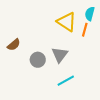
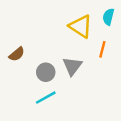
orange line: (85, 30) -> (102, 49), moved
cyan line: (66, 81) -> (46, 98), moved

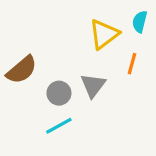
yellow triangle: (81, 26) -> (104, 34), turned 50
brown semicircle: (17, 54) -> (22, 70), size x1.5

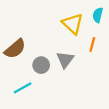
yellow triangle: (104, 34) -> (73, 24), turned -40
cyan line: (59, 126) -> (23, 88), moved

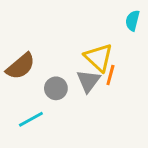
yellow triangle: (73, 24) -> (99, 57), moved
orange line: (92, 44) -> (110, 75), moved

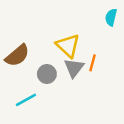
yellow triangle: (99, 57) -> (68, 46), moved

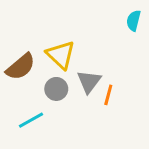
yellow triangle: (68, 46) -> (61, 55), moved
orange line: (93, 63) -> (108, 95), moved

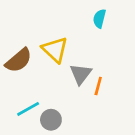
cyan semicircle: (134, 21) -> (100, 19), moved
gray circle: (56, 89) -> (51, 120), moved

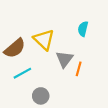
cyan semicircle: (100, 19) -> (83, 29), moved
cyan line: (28, 109) -> (22, 73), moved

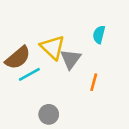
gray triangle: (65, 59) -> (71, 59), moved
cyan line: (22, 73) -> (29, 74), moved

